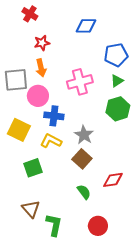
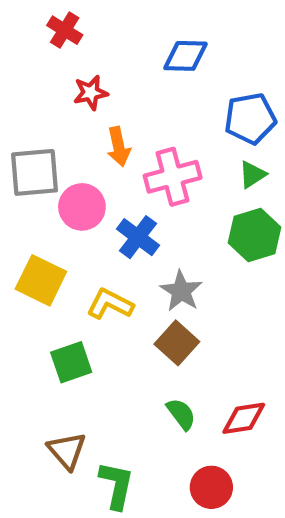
orange arrow: (41, 68) -> (119, 147), moved
blue cross: (54, 116) -> (138, 237), moved, turned 30
red diamond: (113, 180) -> (244, 418), moved

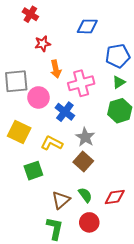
brown triangle: (67, 451) -> (61, 200), moved, turned 30
red circle: (211, 487) -> (89, 222), moved

